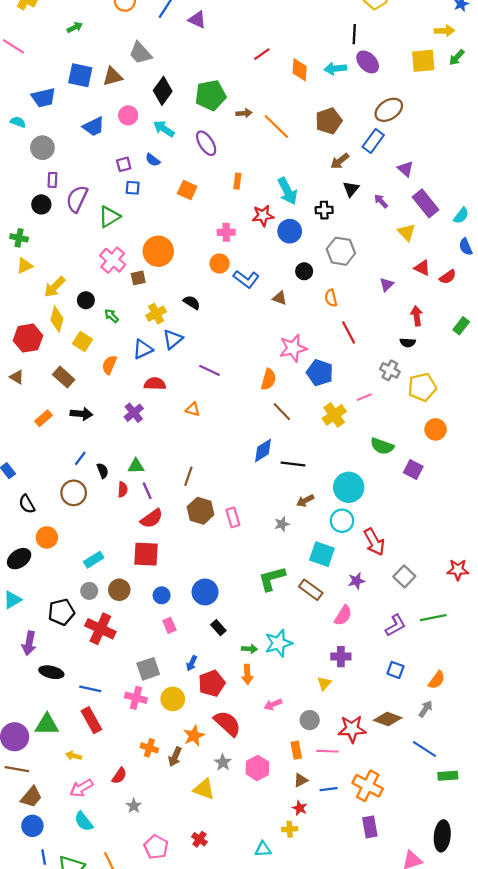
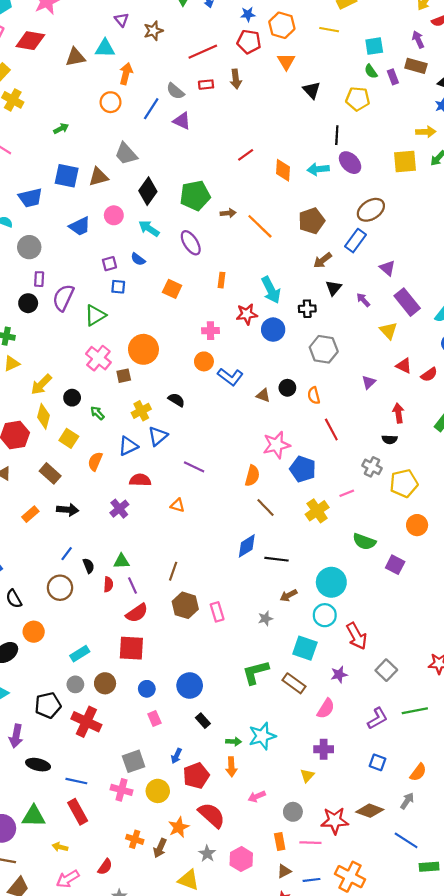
black circle: (304, 271) -> (287, 388), moved

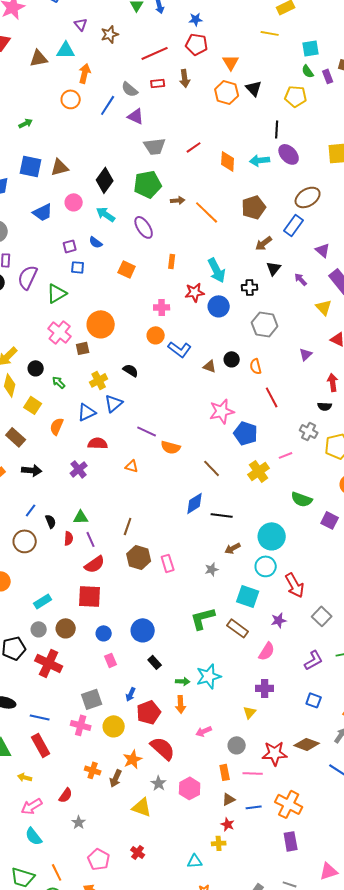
orange hexagon: (282, 25) -> (227, 92), moved
gray trapezoid: (126, 154) -> (155, 146), moved, turned -55
orange semicircle: (252, 476) -> (171, 447), moved, turned 90

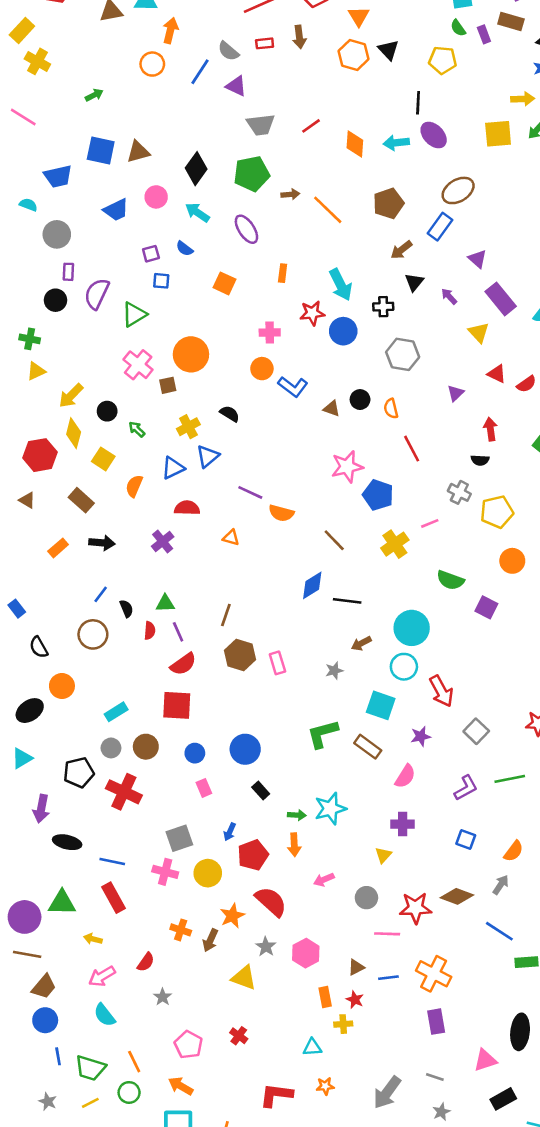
orange rectangle: (225, 772) -> (325, 997), moved

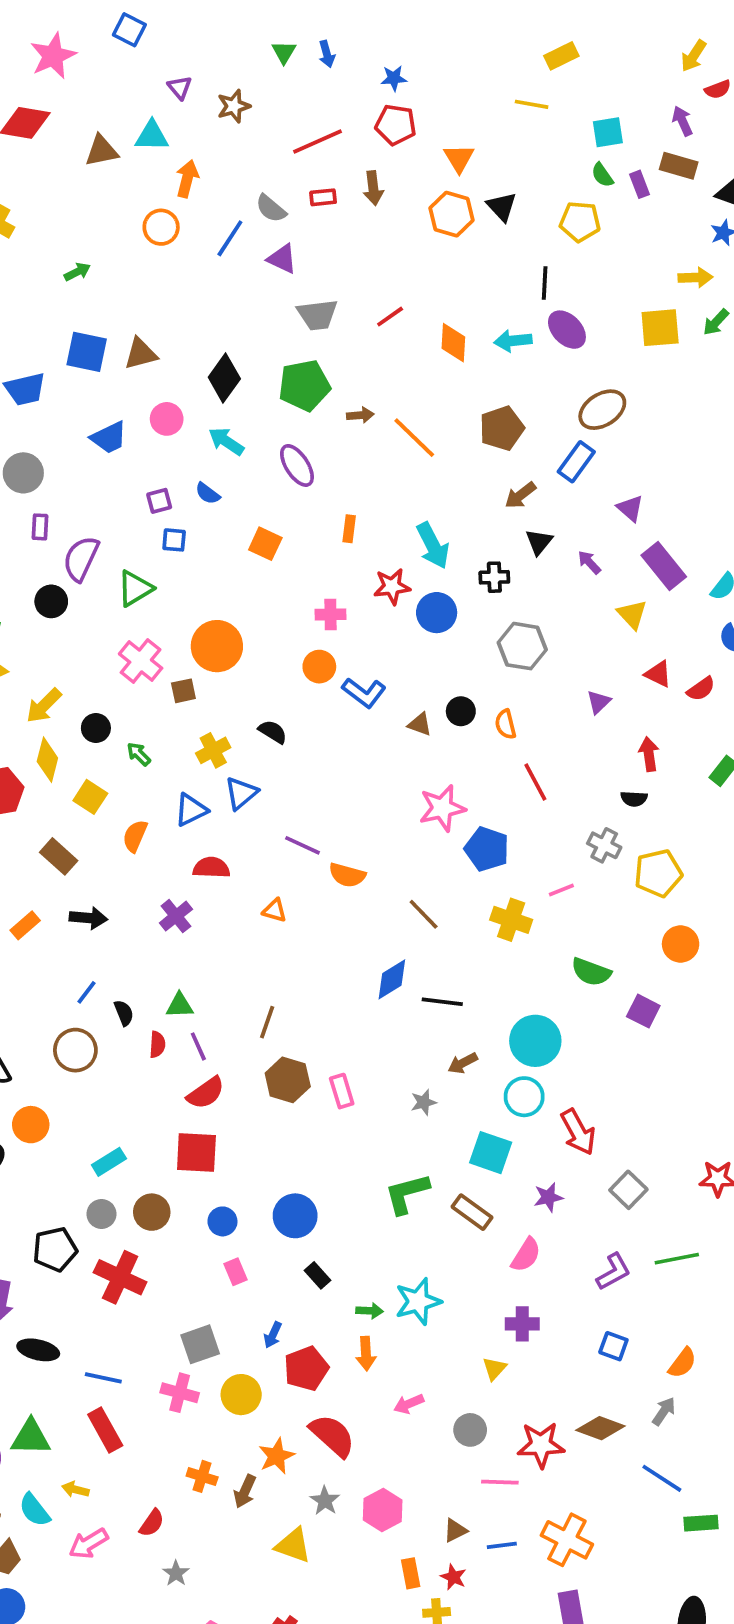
black circle: (55, 300) -> (51, 601), moved
yellow cross: (395, 544) -> (511, 920), turned -36
cyan semicircle: (105, 1015) -> (34, 1510), moved

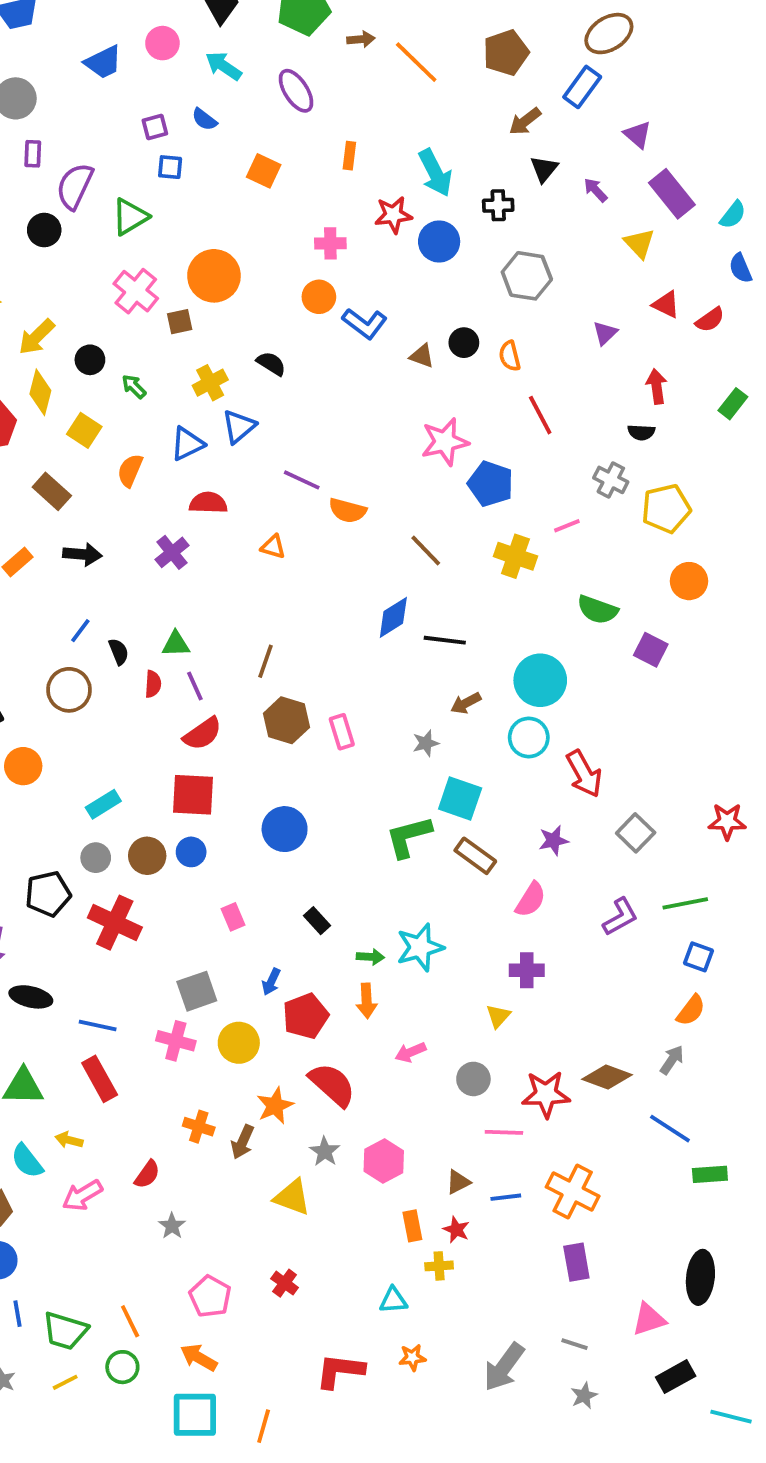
cyan square: (491, 1153) -> (460, 799), moved
blue circle: (295, 1216) -> (285, 829), moved
blue circle: (222, 1221) -> (191, 852), moved
blue square: (613, 1346) -> (699, 957), moved

